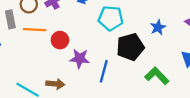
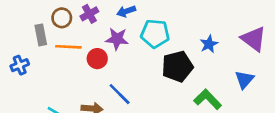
purple star: (80, 59) -> (117, 39), moved
blue line: (104, 71) -> (120, 94), moved, turned -60

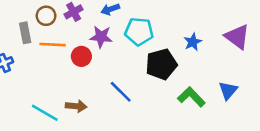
blue triangle: (244, 80) -> (228, 90), moved
blue line: (120, 94) -> (121, 92), moved

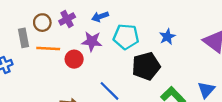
blue star: (193, 42) -> (167, 37), moved

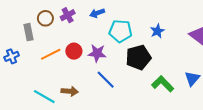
purple star: (92, 41) -> (97, 53), moved
orange line: (48, 48) -> (51, 54), moved, turned -30

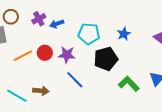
blue arrow: (97, 13) -> (57, 24), moved
brown circle: (45, 18) -> (11, 17), moved

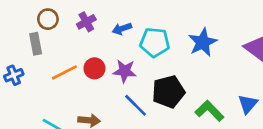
blue arrow: (57, 24) -> (122, 29), moved
blue star: (124, 34) -> (203, 42), size x1.5
black pentagon: (106, 59) -> (168, 92), moved

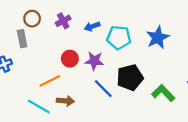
orange line: (64, 72) -> (50, 81), moved

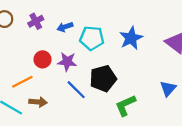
green L-shape: (163, 93) -> (125, 105), moved, turned -70

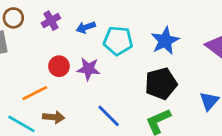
black pentagon: (103, 78) -> (161, 84), moved
blue line: (76, 90) -> (109, 116), moved

